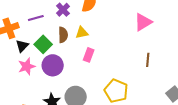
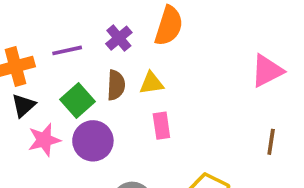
black triangle: (22, 46) -> (23, 105), moved
pink rectangle: (89, 55) -> (161, 126), turned -32

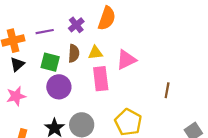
pink triangle: (267, 71) -> (126, 60), moved
green square: (77, 100) -> (50, 62), turned -36
pink rectangle: (161, 126) -> (101, 79), size x1.5
pink star: (44, 140) -> (16, 96), moved

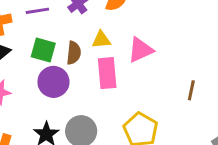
brown semicircle: (74, 53) -> (74, 53), moved

